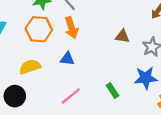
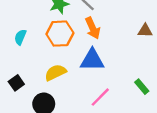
blue triangle: (67, 59) -> (92, 60), size x1.6

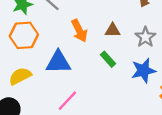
orange arrow: (93, 28) -> (79, 31), moved
green rectangle: (142, 87) -> (108, 59), moved

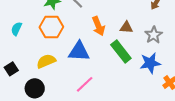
green rectangle: (108, 59) -> (121, 52), size x1.6

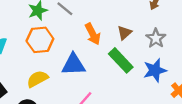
brown triangle: (126, 27) -> (124, 33), turned -40

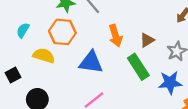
yellow semicircle: (37, 79) -> (44, 56), moved, turned 35

